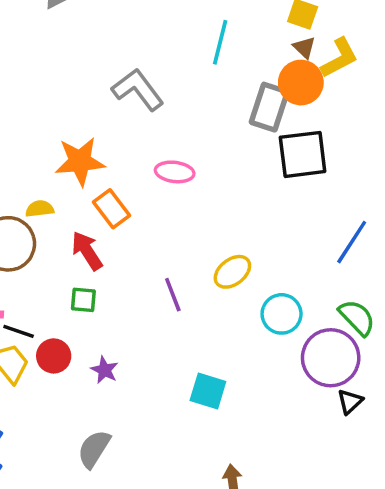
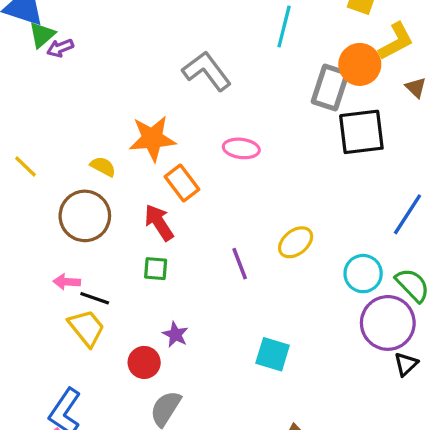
brown triangle: (304, 47) -> (416, 87), moved
yellow semicircle: (40, 209) -> (103, 167), moved, turned 35
cyan circle: (282, 314) -> (363, 274), moved
red circle: (54, 356) -> (144, 362), moved

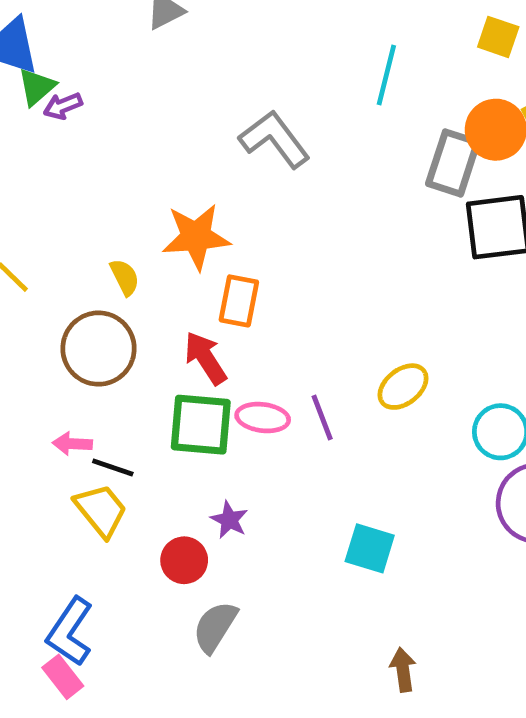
pink ellipse: (241, 148) -> (263, 418), moved
yellow semicircle: (103, 167) -> (125, 277), turned 35
orange rectangle: (182, 183) -> (239, 301), turned 48
green square: (156, 269) -> (201, 425), size x1.8

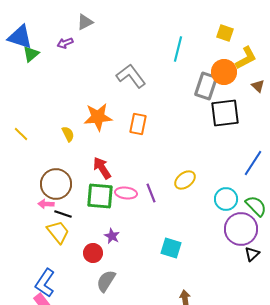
purple arrow: (63, 106) -> (65, 43), moved
orange rectangle: (239, 301) -> (138, 124), moved
brown circle: (98, 349) -> (56, 184), moved

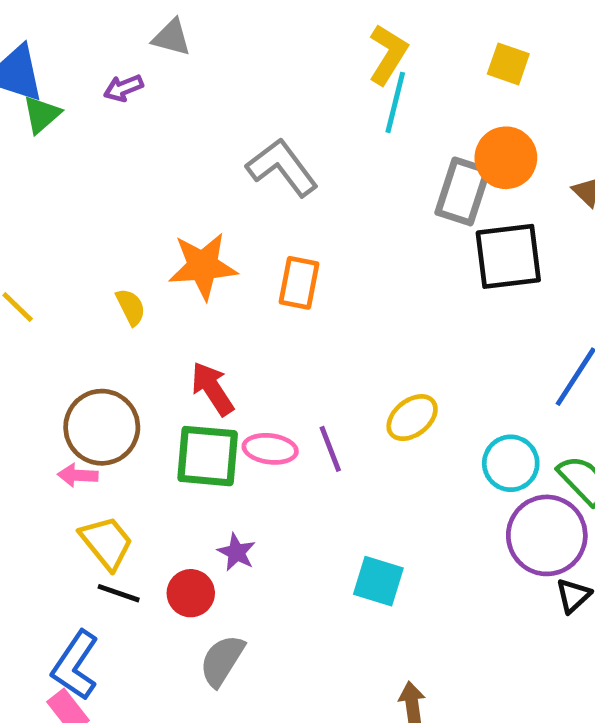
gray triangle: (85, 22) -> (172, 37), turned 42
yellow L-shape: (246, 58) -> (388, 54), moved, turned -30
black line: (63, 214) -> (119, 593), moved

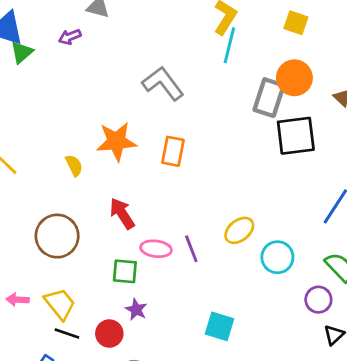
green square: (208, 456) -> (125, 271), moved, size x0.7
cyan circle: (511, 463) -> (277, 257), moved
pink arrow: (78, 475) -> (18, 300), moved
purple circle: (547, 535) -> (318, 300), size x0.6

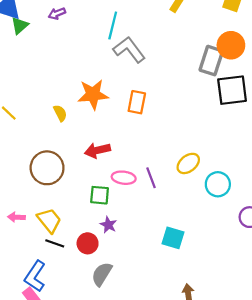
cyan line: (229, 45) -> (113, 26), moved
red arrow: (122, 213) -> (97, 150), turned -70

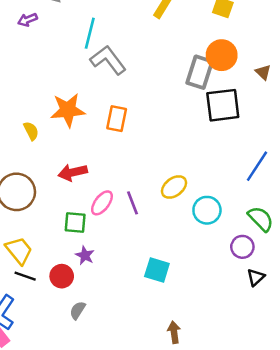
pink ellipse: (124, 178) -> (102, 203), turned -60
gray semicircle: (102, 274) -> (78, 310), size x0.7

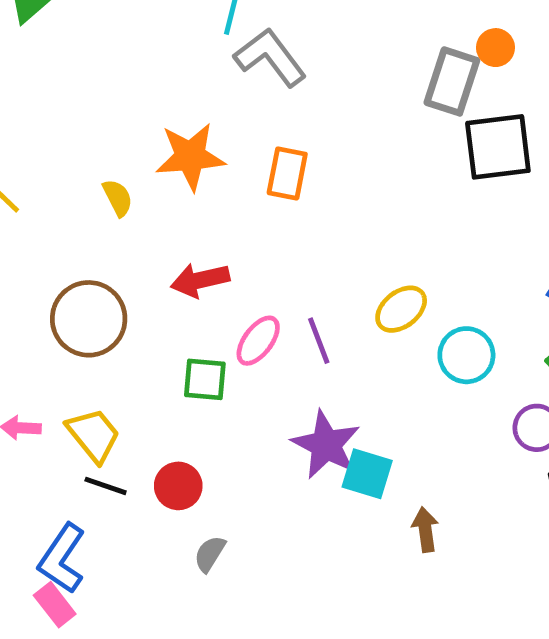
orange circle: (222, 55) -> (495, 48), size x0.6
purple star: (85, 255) -> (326, 445), moved, size x1.8
brown arrow: (174, 332) -> (425, 530), moved

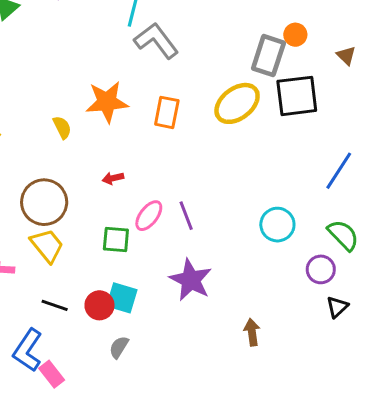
red arrow: (200, 280) -> (113, 178), size x0.6
yellow ellipse: (401, 309) -> (237, 103), moved, size x1.4
yellow trapezoid: (93, 435) -> (47, 246), moved
cyan square: (367, 474) -> (122, 298), moved
pink rectangle: (55, 605) -> (52, 374), moved

